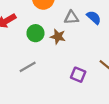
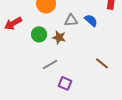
gray line: (28, 67) -> (50, 64), moved
purple square: (78, 75) -> (65, 83), moved

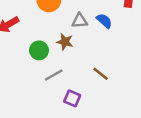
green circle: (39, 34) -> (39, 50), moved
brown line: (102, 63) -> (101, 74), moved

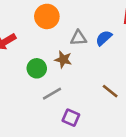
blue semicircle: (104, 21) -> (104, 38), turned -84
brown line: (101, 74) -> (110, 91), moved

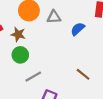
gray triangle: (78, 38) -> (54, 17), moved
brown star: (63, 59) -> (18, 34), moved

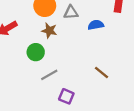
blue semicircle: (78, 29) -> (96, 25), turned 32
brown star: (18, 34) -> (49, 31), moved

